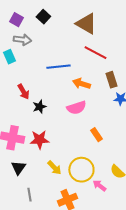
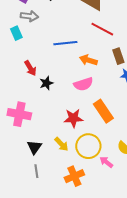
orange rectangle: (96, 135) -> (103, 111), size x1.6
red star: (39, 140) -> (73, 118), moved
black triangle: (18, 168) -> (34, 147), moved

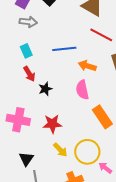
cyan rectangle: (16, 33) -> (26, 51), moved
pink semicircle: (83, 84) -> (82, 90), turned 96
red star: (73, 118) -> (52, 124), moved
black triangle: (34, 147) -> (26, 159), moved

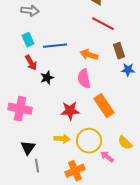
blue line: (64, 49) -> (55, 46), moved
red star: (52, 124) -> (70, 111), moved
yellow arrow: (60, 150) -> (62, 139), turned -42

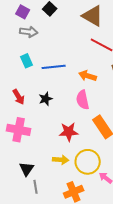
red arrow: (31, 63) -> (19, 97), moved

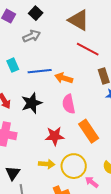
gray arrow: (29, 32) -> (32, 36), moved, turned -30
orange arrow: (88, 76) -> (64, 78), moved
black star: (46, 99) -> (32, 103), size x1.5

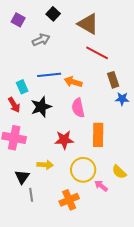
black square: (36, 13) -> (53, 14), moved
cyan rectangle: (13, 65) -> (22, 87), moved
orange rectangle: (89, 131) -> (98, 135), turned 35
yellow arrow: (47, 164) -> (45, 165), moved

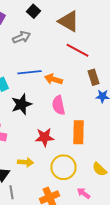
pink arrow: (101, 186) -> (84, 193), moved

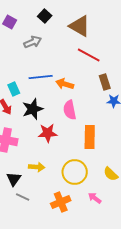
red star: (44, 137) -> (48, 133), moved
gray line: (12, 192) -> (23, 197), turned -56

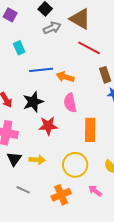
gray arrow: (33, 42) -> (52, 28), moved
cyan rectangle: (14, 89) -> (19, 48), moved
black triangle: (14, 179) -> (14, 159), moved

